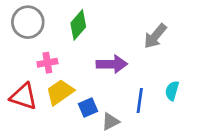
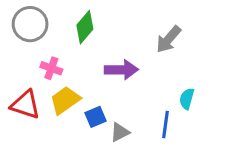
pink cross: (47, 63) -> (51, 68), turned 30
blue line: (140, 101) -> (165, 125), moved

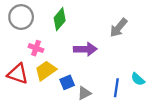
cyan semicircle: (187, 99) -> (138, 79), moved, turned -64

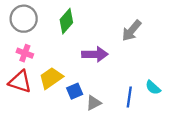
pink cross: (36, 48) -> (25, 53), moved

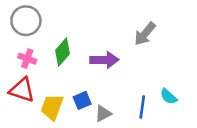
green diamond: (66, 21) -> (63, 52), moved
yellow trapezoid: (51, 78) -> (52, 107), moved, turned -35

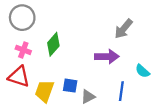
purple arrow: (104, 60) -> (107, 57), moved
cyan semicircle: (168, 97) -> (142, 71), moved
blue square: (82, 100) -> (70, 86), turned 32

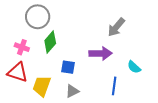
gray circle: (22, 18) -> (38, 17), moved
blue square: (70, 86) -> (68, 67), moved
gray triangle: (88, 97) -> (72, 91), moved

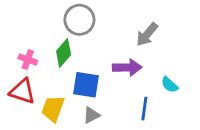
gray circle: (38, 17) -> (79, 20), moved
blue square: (68, 67) -> (86, 85), size x1.5

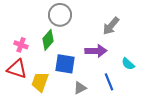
blue line: (144, 109) -> (109, 82), turned -30
gray triangle: (91, 115) -> (80, 88), moved

